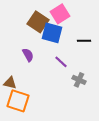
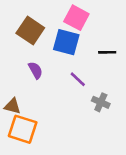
pink square: (60, 14) -> (76, 18), turned -30
brown square: (38, 22) -> (30, 31), moved

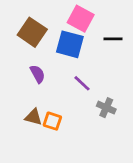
black line: (107, 52) -> (113, 39), moved
brown triangle: (12, 106) -> (33, 117), moved
orange square: (23, 129) -> (52, 121), moved, size x0.6

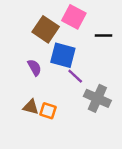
brown square: (32, 32) -> (46, 29), moved
blue square: (70, 44) -> (63, 55), moved
gray cross: (106, 108) -> (97, 98), size x1.5

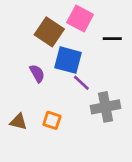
gray cross: (97, 98) -> (106, 107), turned -35
brown triangle: (31, 107) -> (18, 122), moved

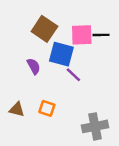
pink square: (80, 19) -> (82, 35), moved, turned -30
gray cross: (106, 107) -> (95, 126), moved

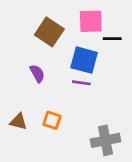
pink square: (82, 35) -> (91, 21), moved
blue square: (61, 54) -> (84, 60), moved
purple line: (73, 75) -> (81, 83), turned -35

